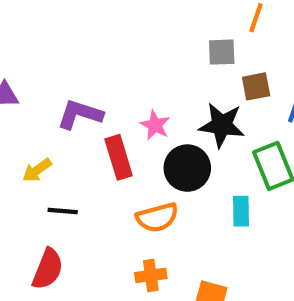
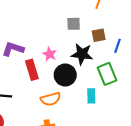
gray square: (222, 52) -> (74, 24), moved

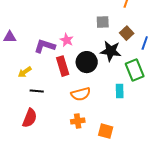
brown square: (99, 35) -> (127, 33), turned -32
pink star: (50, 54) -> (67, 40), moved
black circle: (65, 75) -> (87, 62), moved

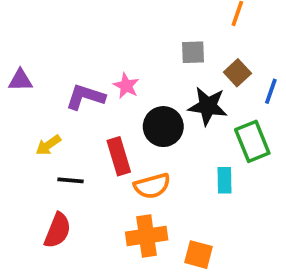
red rectangle: (63, 66) -> (119, 156), moved
orange cross: (78, 121) -> (147, 236), size x1.5

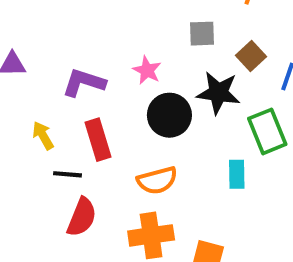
pink star: (126, 86) -> (147, 70), moved
yellow arrow: (48, 145) -> (43, 136), turned 95
red rectangle: (119, 156) -> (98, 140), moved
red semicircle: (58, 230) -> (82, 217), moved

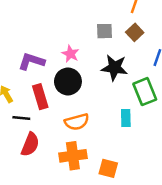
brown square: (251, 56) -> (135, 32), moved
black circle: (169, 115) -> (68, 81), moved

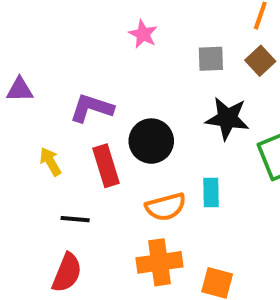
pink star: (70, 54) -> (143, 34), moved
black line: (21, 118) -> (75, 219), moved
cyan rectangle: (126, 118) -> (211, 192), moved
red semicircle: (30, 144) -> (67, 273), moved

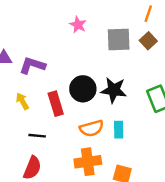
gray square: (211, 59) -> (119, 39), size x1.5
purple L-shape: (92, 108) -> (32, 65), moved
black star: (227, 118) -> (114, 90), moved
cyan rectangle: (211, 192) -> (119, 130), moved

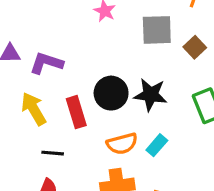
brown square: (148, 41) -> (195, 47), moved
yellow arrow: (22, 101) -> (34, 109), size x1.5
cyan rectangle: (119, 130) -> (157, 145), turned 42

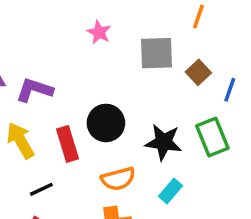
black star: (151, 95) -> (163, 142), moved
cyan rectangle: (157, 145) -> (170, 191), moved
black line: (53, 153) -> (41, 189), turned -30

